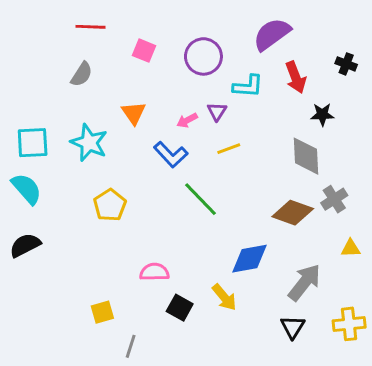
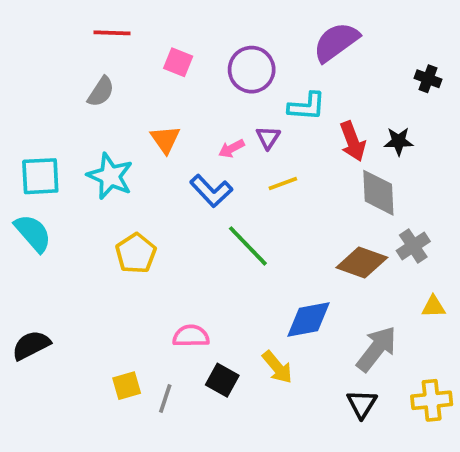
red arrow: (296, 77) -> (353, 141), moved
black semicircle: (25, 245) -> (31, 345), moved
gray line: (131, 346) -> (165, 398), moved

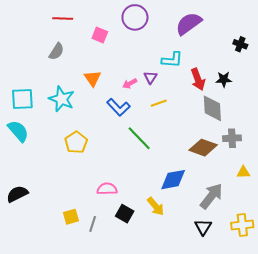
purple circle: (252, 70) -> (135, 17), moved
gray cross: (413, 246) -> (232, 138), turned 30

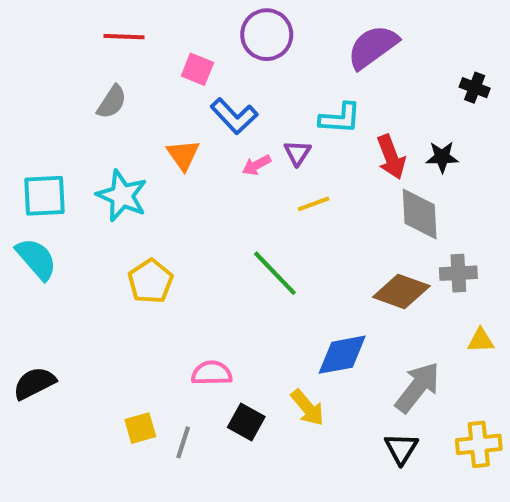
blue L-shape: (118, 107) -> (234, 116), moved

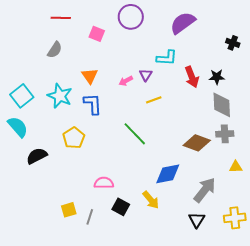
blue L-shape: (234, 116) -> (93, 104), moved, turned -140
cyan square: (45, 196) -> (22, 96), turned -35
gray diamond: (420, 214) -> (222, 105), moved
black semicircle: (34, 383) -> (37, 156), moved

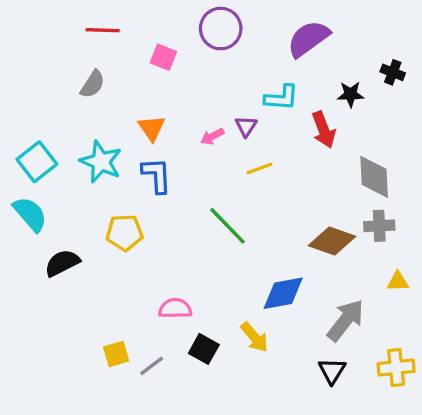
black star: (217, 77) -> (351, 94), moved
yellow pentagon: (74, 138) -> (125, 233), turned 30
gray line: (90, 217) -> (152, 366), turned 35

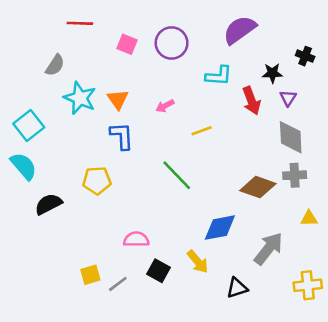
purple circle: (221, 29) -> (172, 43), moved
gray semicircle: (93, 84) -> (55, 65), moved
purple triangle: (246, 126) -> (288, 98), moved
cyan star: (101, 162) -> (80, 98), moved
black triangle: (332, 371) -> (237, 288), moved, turned 40

